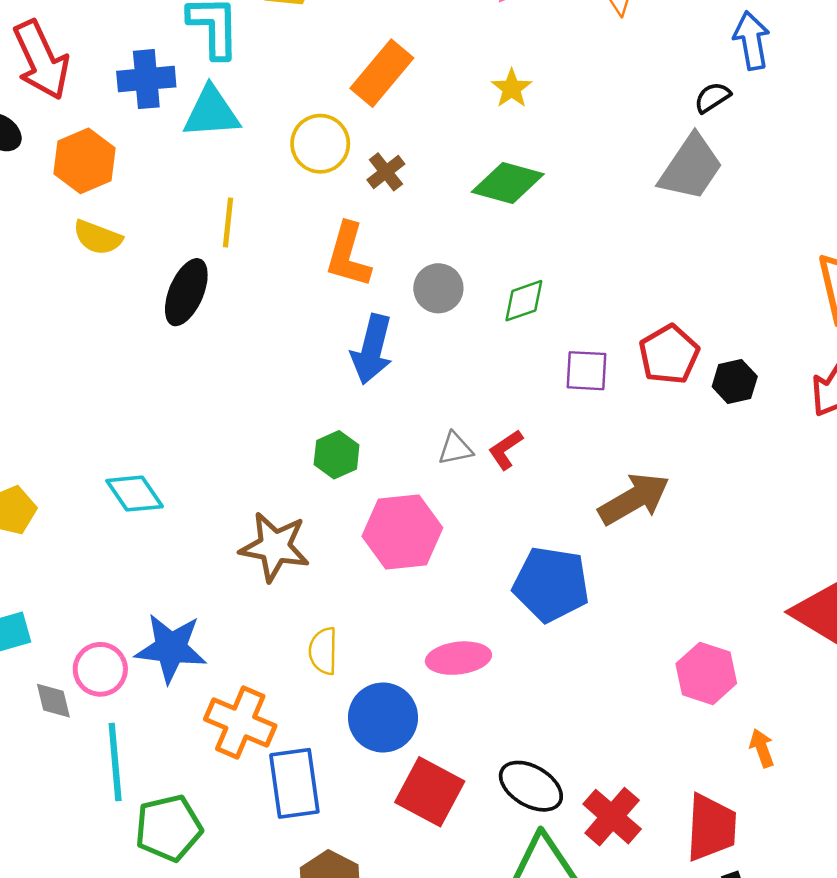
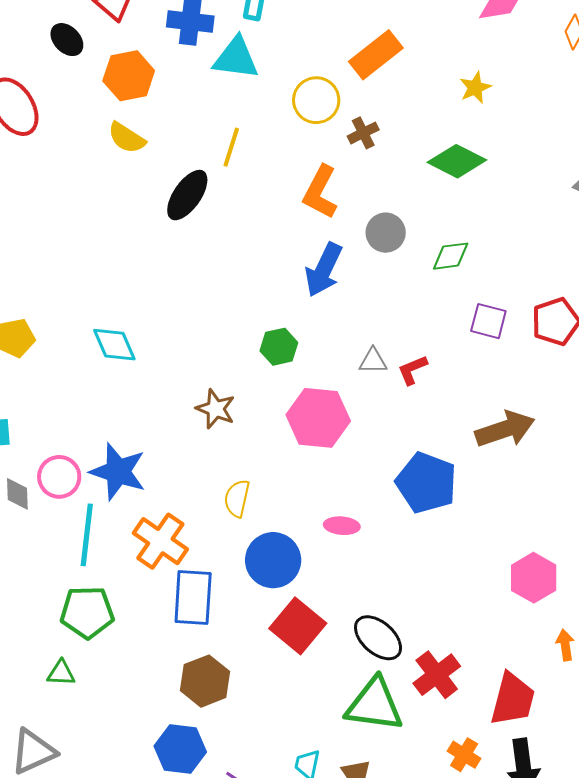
brown star: (275, 547) -> (216, 409), size x0.7
pink ellipse: (458, 658) -> (342, 526), size x0.7
cyan line: (115, 762) -> (87, 535), moved

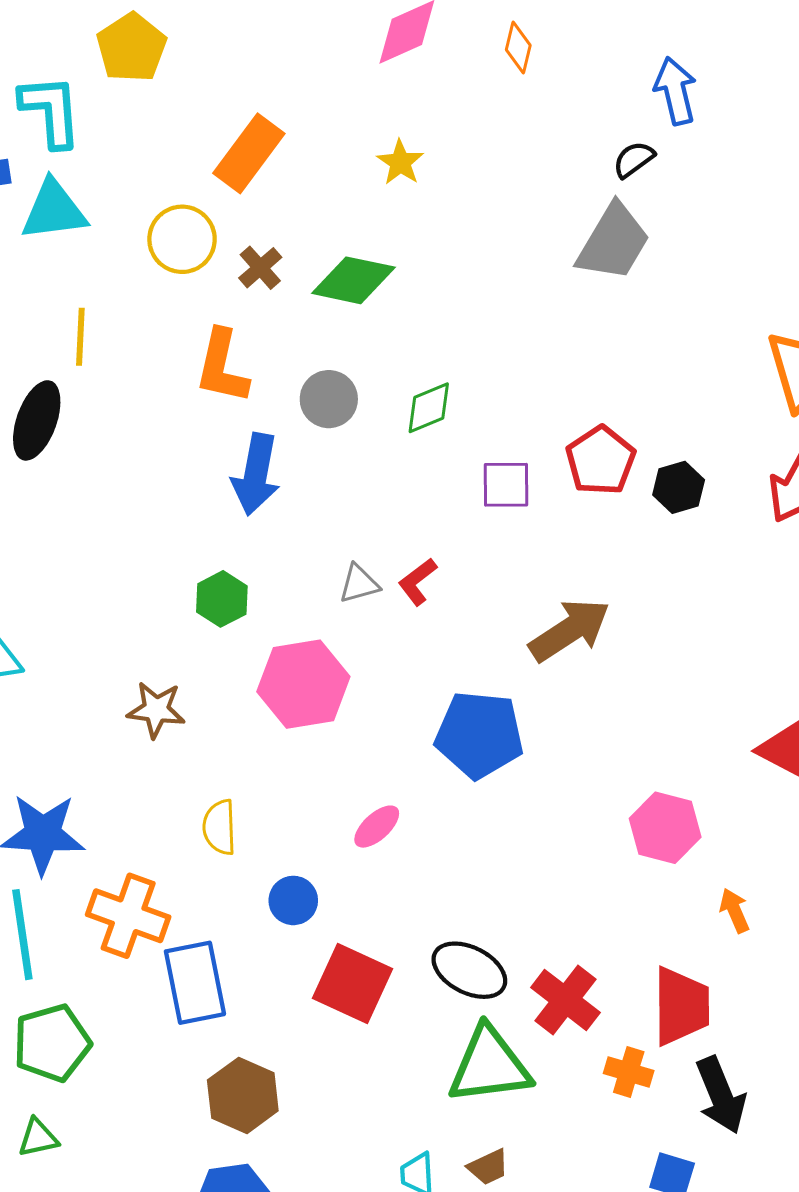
green diamond: (457, 161) -> (353, 280), moved
pink ellipse: (342, 526) -> (377, 827), turned -32
blue circle: (273, 560) -> (293, 900), size x0.6
orange cross: (464, 755) -> (629, 1072), moved

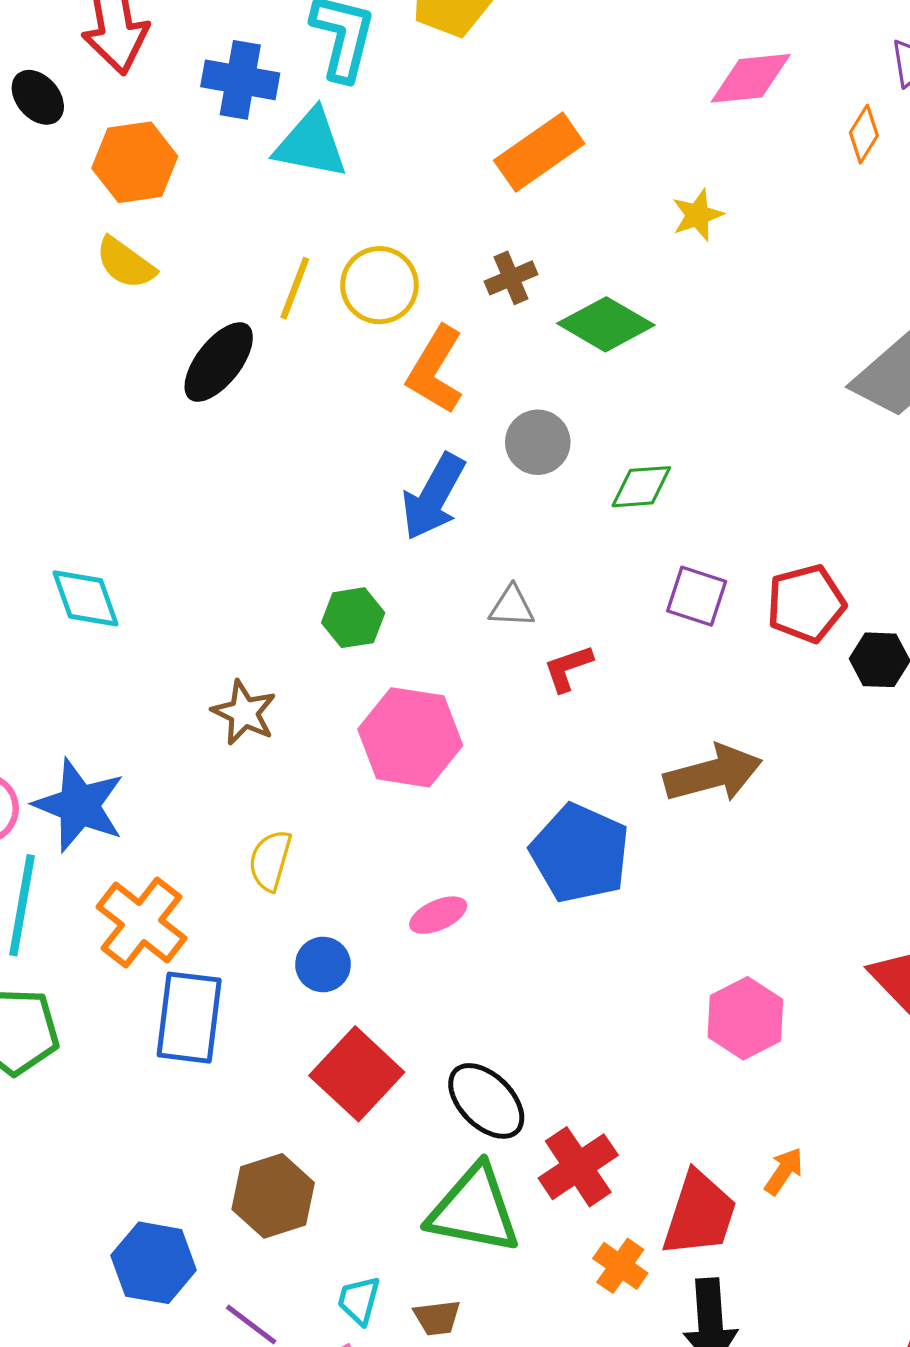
yellow circle: (182, 239) -> (379, 285), moved
gray triangle: (359, 584) -> (512, 606), moved
orange arrow: (735, 911) -> (784, 1171), moved, turned 39
brown hexagon: (243, 1095) -> (273, 1196), moved

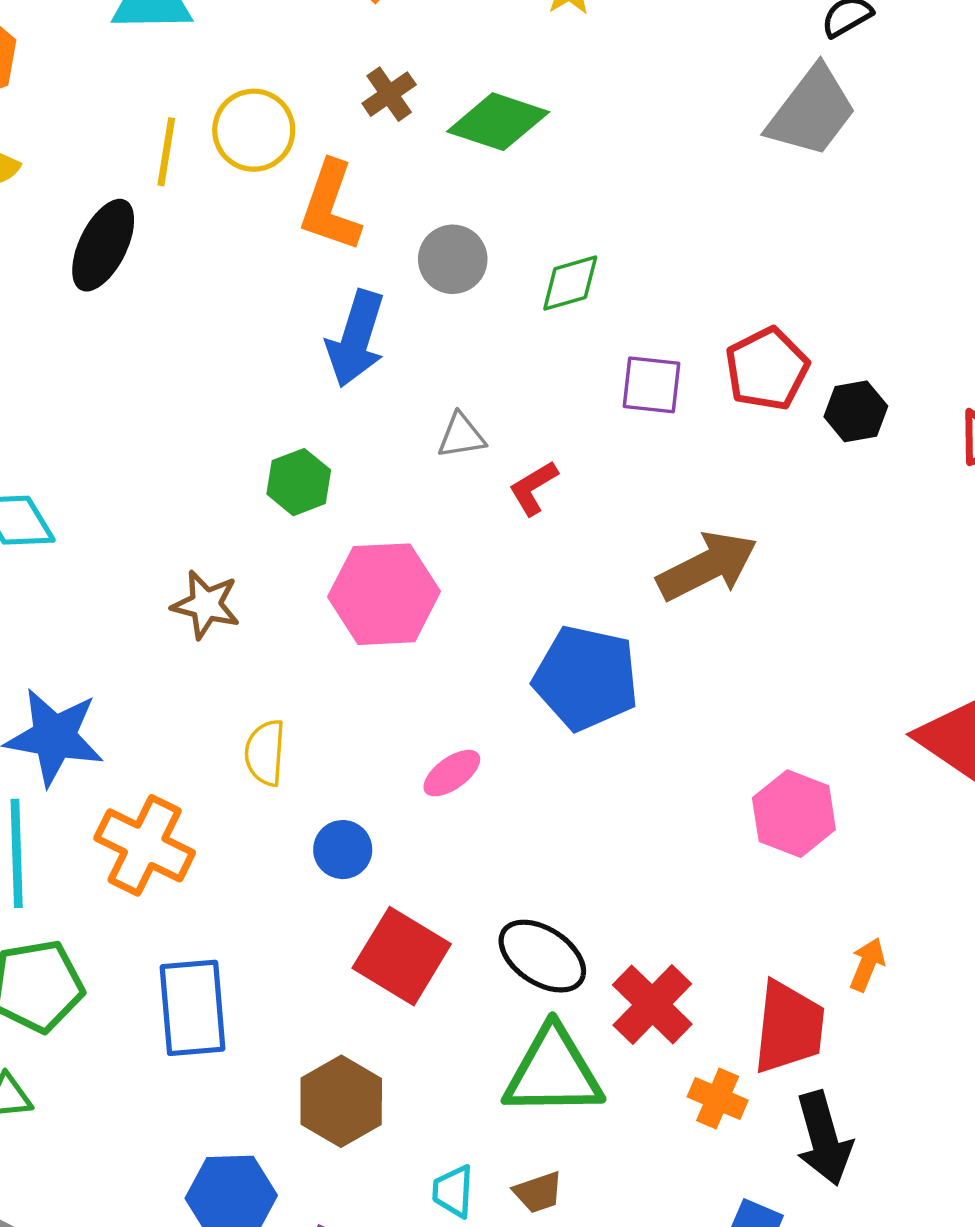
blue rectangle: (189, 1018) -> (193, 1008), moved

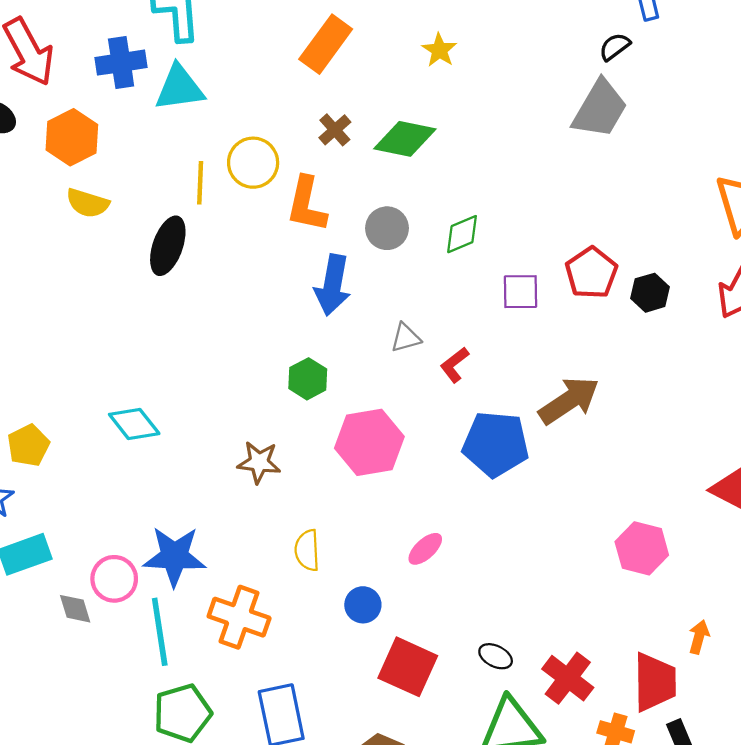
blue pentagon: (586, 678) -> (496, 444), moved
black ellipse: (542, 956) -> (496, 656), size x0.6

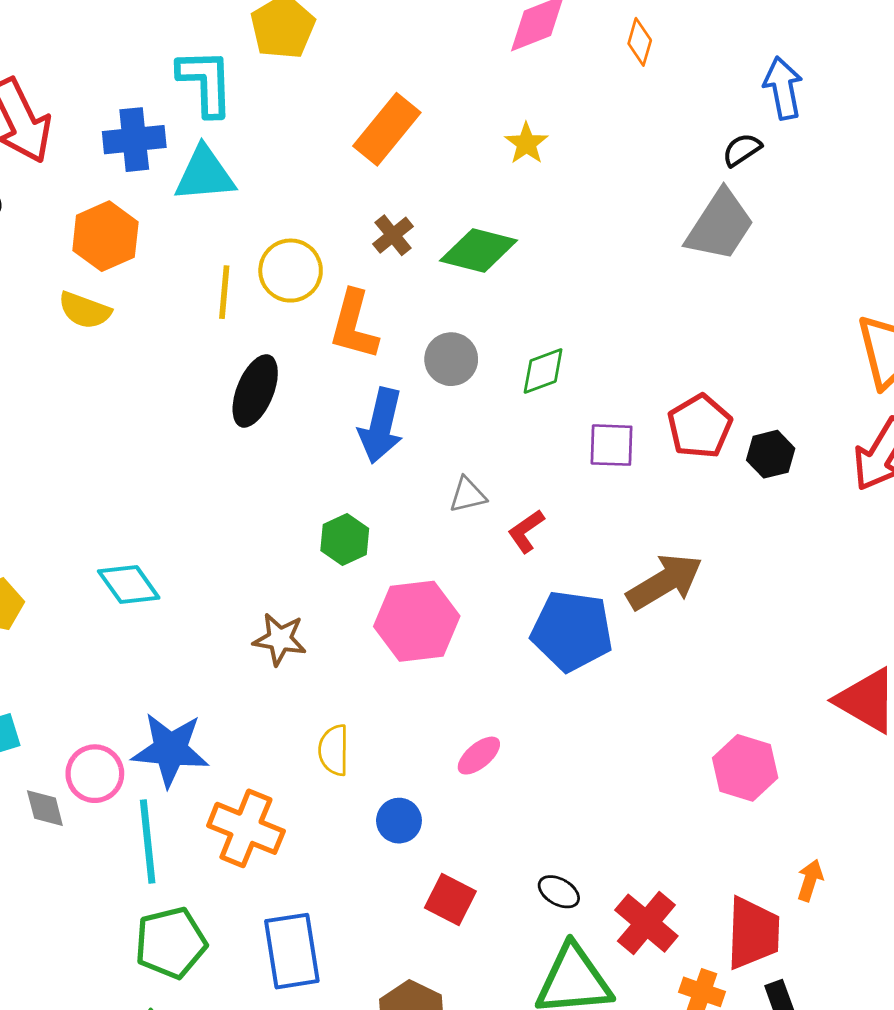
orange hexagon: (72, 137) -> (105, 236), moved
black ellipse: (168, 246) -> (255, 391), moved
red square: (408, 667) -> (450, 899), size x0.7

